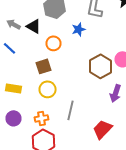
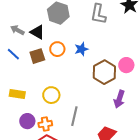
blue star: (78, 29) -> (81, 49), moved
brown square: (44, 66) -> (37, 56), moved
purple circle: (14, 118) -> (27, 121), moved

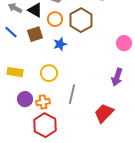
orange circle: (57, 49) -> (55, 19), moved
blue star: (81, 49) -> (60, 44), moved
brown hexagon: (104, 72) -> (81, 20), moved

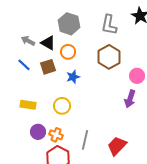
brown hexagon: (81, 20) -> (109, 57), moved
purple arrow: (117, 77) -> (130, 99), moved
gray line: (72, 94) -> (85, 140), moved
orange cross: (43, 102) -> (56, 135), turned 32

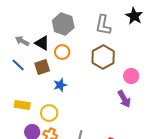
blue star: (73, 77) -> (60, 85), moved
purple arrow: (130, 99) -> (124, 99), turned -48
yellow circle: (62, 106) -> (49, 113), moved

